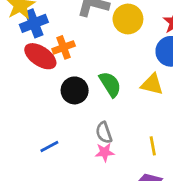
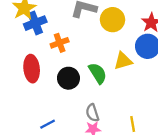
red ellipse: (40, 56) -> (32, 69), moved, turned 50
yellow triangle: (152, 84) -> (123, 61), moved, turned -30

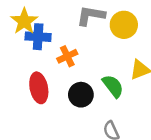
blue cross: (35, 23) -> (38, 37), turned 30

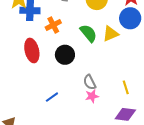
green semicircle: (113, 86) -> (88, 33), moved

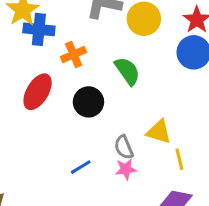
yellow triangle: (110, 34) -> (159, 132), moved, turned 36
red ellipse: (32, 50) -> (38, 92), turned 40
blue line: (52, 97) -> (81, 167), moved

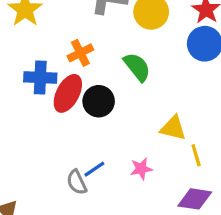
blue cross: (39, 29) -> (40, 77), moved
red ellipse: (38, 92) -> (68, 93), moved
gray semicircle: (124, 147) -> (77, 182), moved

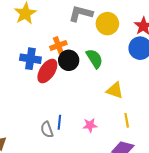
black circle: (99, 101) -> (69, 60), moved
yellow triangle: (173, 128) -> (115, 90), moved
blue line: (94, 169) -> (59, 122), turned -56

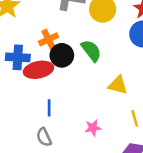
red ellipse: (47, 71) -> (38, 70), turned 50
blue line: (59, 122) -> (49, 108), moved

